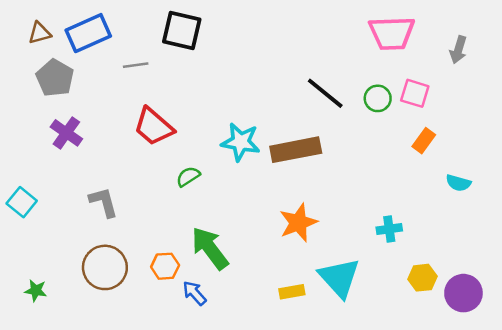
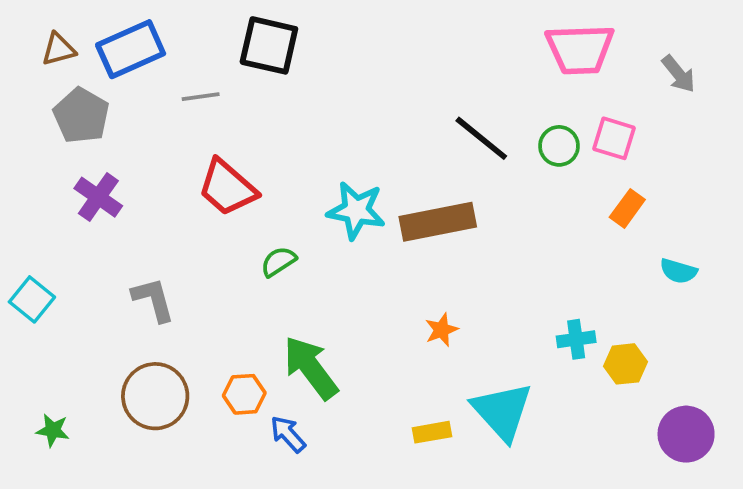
gray arrow: (458, 50) -> (678, 74), turned -56
orange star: (298, 223) -> (441, 330), size x0.6
yellow hexagon: (422, 278) -> (625, 364), moved

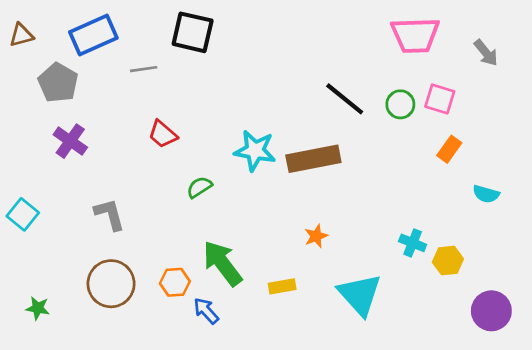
brown triangle: (59, 49) -> (21, 35), moved
red trapezoid: (227, 188) -> (163, 134), size x0.7
cyan cross: (576, 339) -> (413, 243), turned 30
yellow rectangle: (432, 432) -> (282, 286), moved

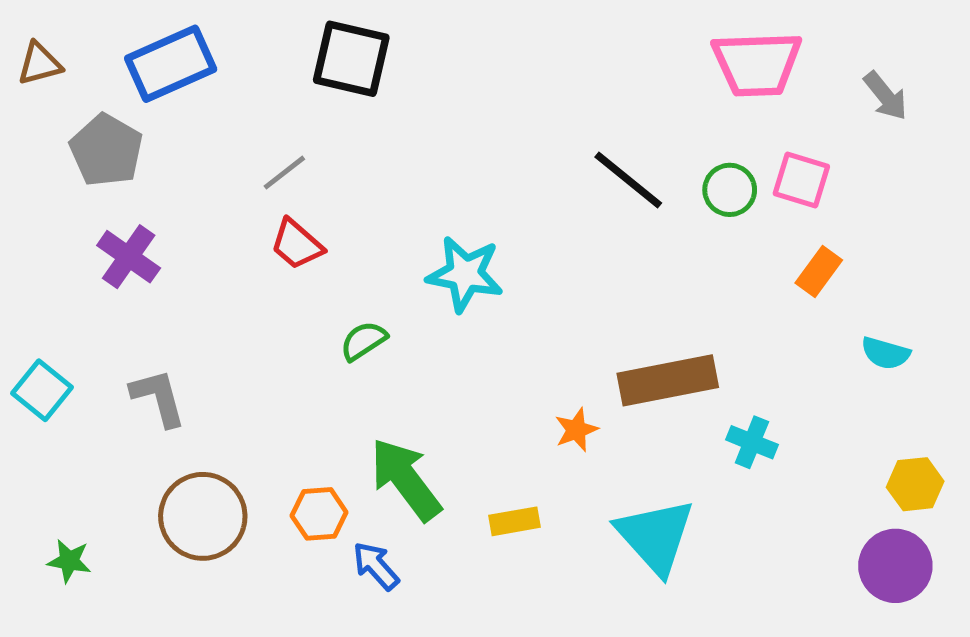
gray line: (144, 69) -> (284, 173), moved, turned -30
brown rectangle: (313, 159) -> (668, 380), moved
gray L-shape: (110, 214) -> (158, 398), moved
yellow hexagon: (448, 261) -> (915, 484), moved

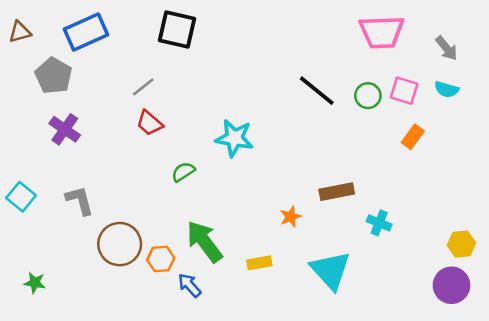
cyan semicircle: (886, 353) -> (446, 89), moved
brown rectangle: (668, 380) -> (337, 192), size x0.7
brown circle: (203, 516) -> (120, 244), moved

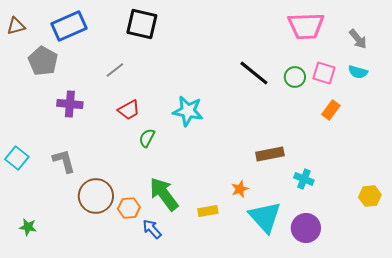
red trapezoid: (150, 123) -> (129, 110), moved, turned -70
purple cross: (65, 129) -> (70, 104), moved, turned -30
green semicircle: (183, 172) -> (147, 138), turned -30
orange star: (291, 217) -> (240, 189), moved
purple circle: (451, 285) -> (306, 228), moved

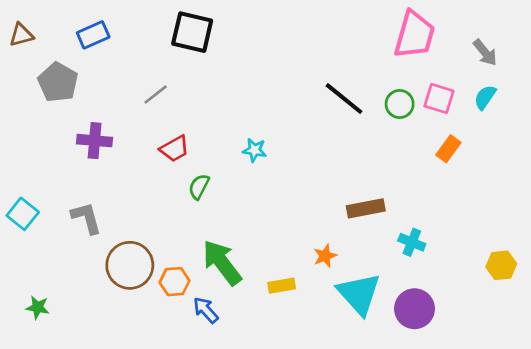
blue rectangle: (69, 26) -> (93, 35), size x0.7
pink trapezoid: (306, 26) -> (415, 35), turned -72
cyan semicircle: (358, 72) -> (485, 97), turned 108
cyan star: (188, 111) -> (255, 150), size x0.6

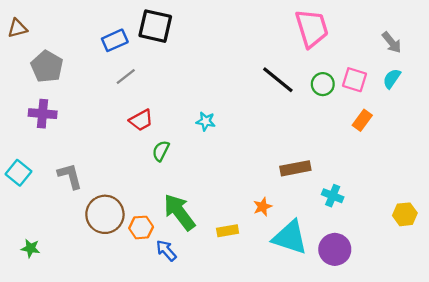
blue rectangle: (93, 35) -> (115, 40), moved
pink trapezoid: (415, 35) -> (312, 28), moved, turned -33
purple cross: (95, 141) -> (43, 114), moved
cyan triangle: (359, 294) -> (290, 237), turned -30

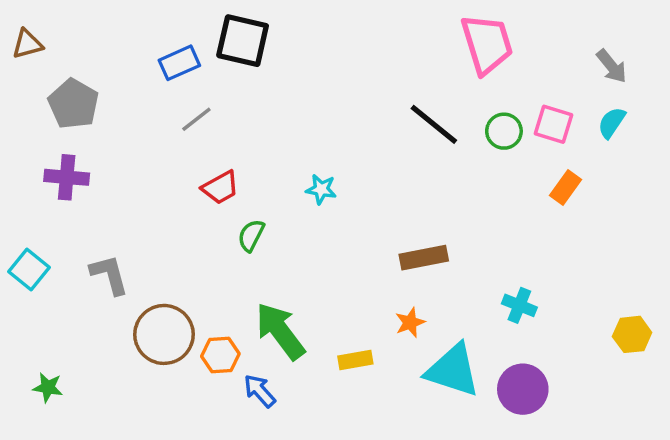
brown rectangle: (295, 168) -> (424, 258), moved

